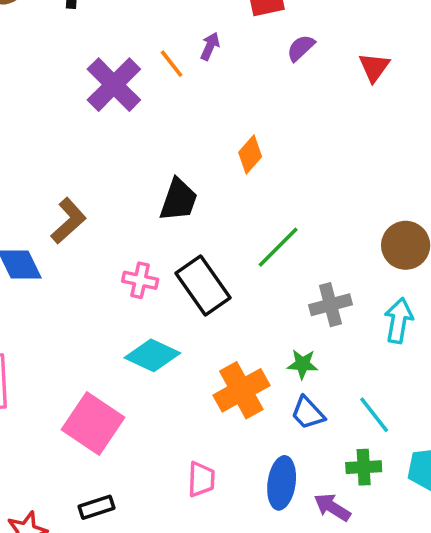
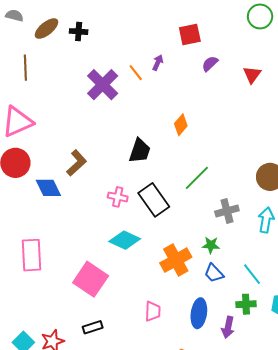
purple arrow: (332, 507) -> (228, 327), turned -110

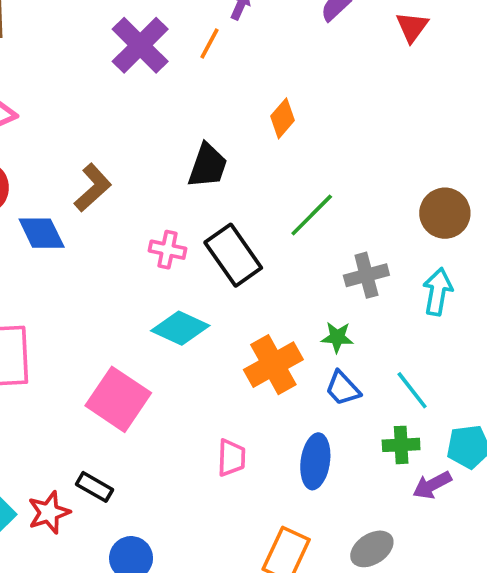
orange line: (136, 73) -> (209, 43), moved, turned 66
black rectangle: (93, 327) -> (95, 487), moved, turned 48
purple arrow: (228, 327) -> (432, 485), moved, turned 50

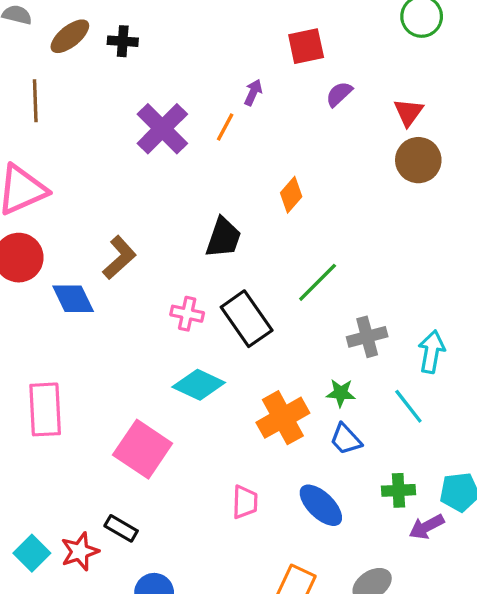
brown circle: (445, 213) -> (418, 160), moved
cyan line: (412, 390) -> (408, 406), moved
blue ellipse: (315, 461) -> (321, 505), turned -54

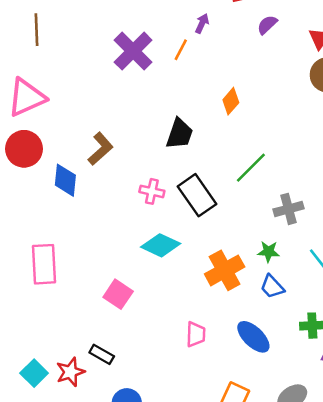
blue diamond: (73, 299) -> (65, 180), turned 32
pink square: (143, 449) -> (118, 294), size x0.7

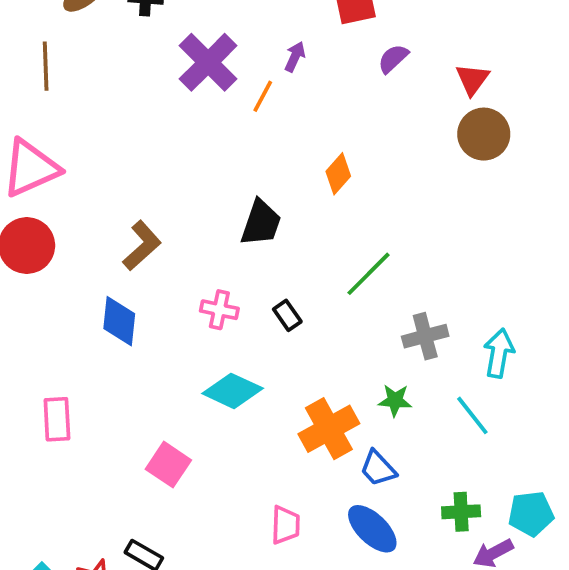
purple cross: (133, 51) -> (208, 62), moved
blue diamond: (65, 180) -> (119, 321), moved
black rectangle: (197, 195) -> (287, 315), size x0.5
pink rectangle: (44, 264) -> (57, 419), size x0.7
blue trapezoid: (272, 287) -> (378, 468), moved

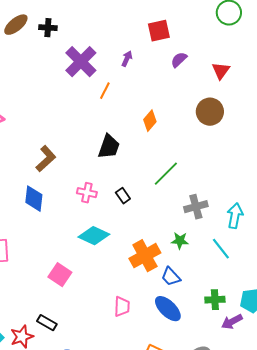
orange line: (263, 96) -> (105, 91), moved
brown circle: (484, 134) -> (210, 112), moved

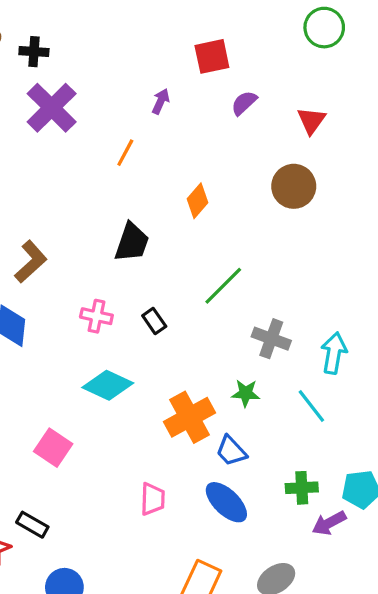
purple cross: (81, 62) -> (52, 108), moved
gray cross: (196, 207) -> (271, 339), turned 35

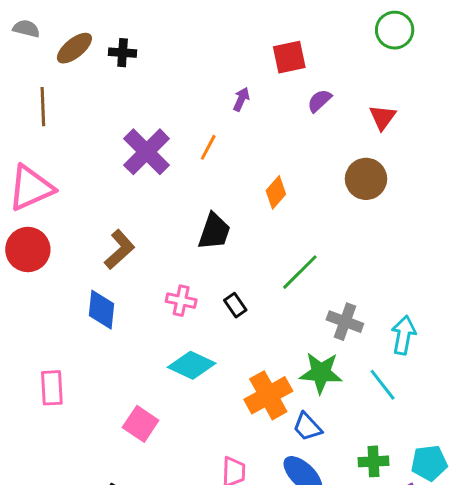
purple cross: (52, 108) -> (147, 152), moved
green star: (246, 393) -> (321, 373), size x1.6

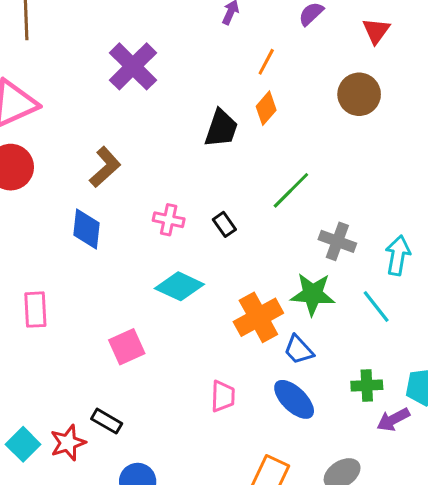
orange line: (208, 147) -> (266, 62), moved
black trapezoid: (214, 231) -> (221, 128), moved
pink square: (141, 424) -> (127, 347), turned 32

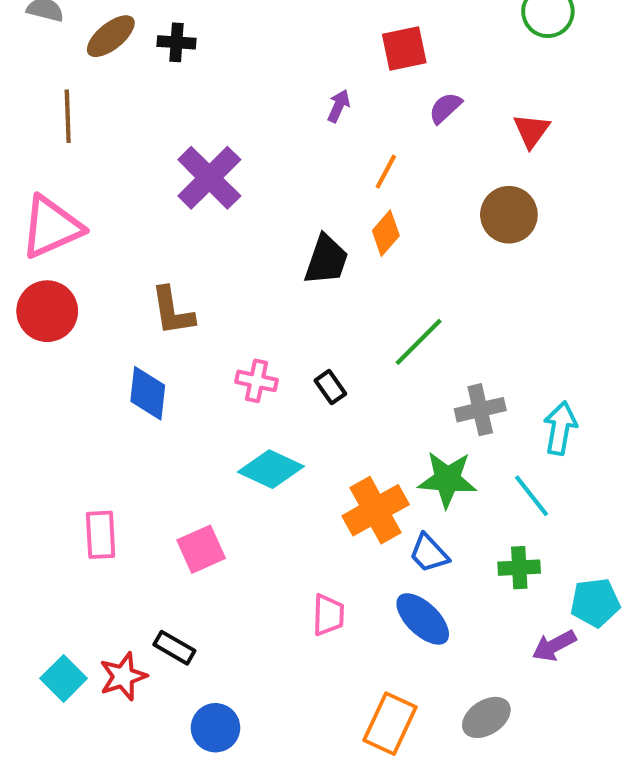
brown L-shape: (105, 167) -> (172, 311), turned 123
gray cross: (337, 241) -> (480, 410), turned -33
pink rectangle: (35, 310) -> (101, 535), moved
green cross: (367, 385) -> (519, 568), moved

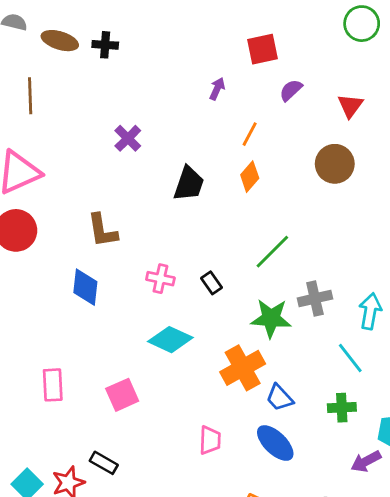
brown ellipse: (111, 36) -> (60, 41), turned 56
purple cross: (209, 178) -> (128, 138), size x0.6
black trapezoid: (326, 260) -> (189, 184), moved
green star: (447, 479) -> (271, 318), moved

